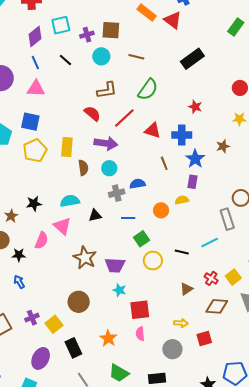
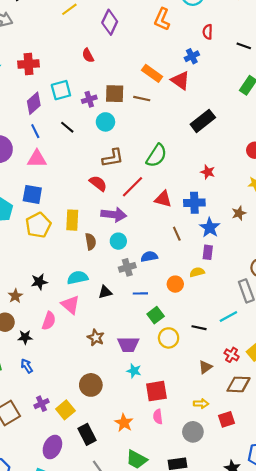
brown line: (136, 57) -> (142, 99), moved
brown star: (85, 258) -> (96, 338), size x0.7

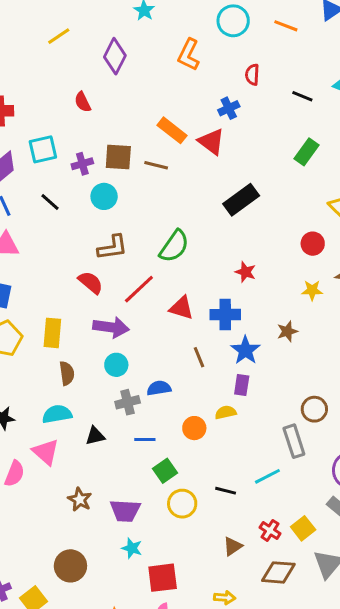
brown semicircle: (91, 242) -> (67, 373), moved

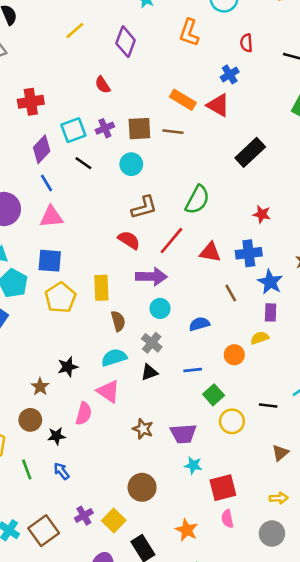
purple cross: (82, 164) -> (105, 128), moved
black line: (50, 202) -> (83, 163), moved
gray cross: (128, 402) -> (152, 343), moved, turned -30

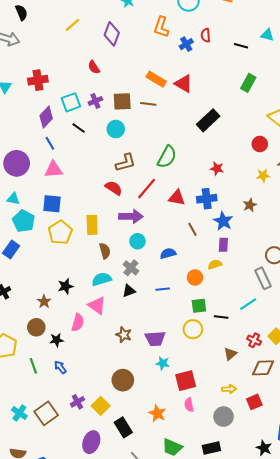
blue cross: (230, 74) -> (186, 44), moved
green square: (214, 395) -> (199, 306), moved, turned 35

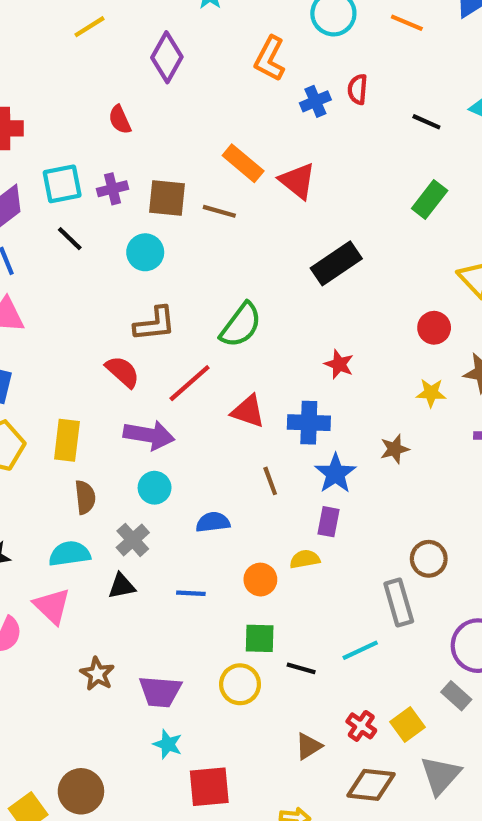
brown circle: (123, 380) -> (81, 791), moved

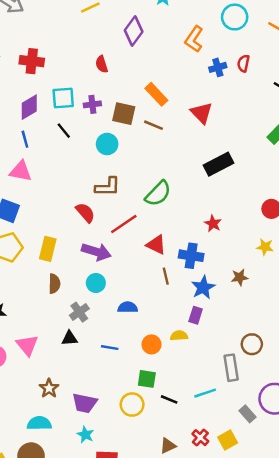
orange rectangle: (243, 163) -> (156, 94), moved
brown line: (270, 481) -> (166, 276), moved
cyan semicircle: (70, 554) -> (39, 423), moved
gray rectangle: (456, 696) -> (247, 414), moved

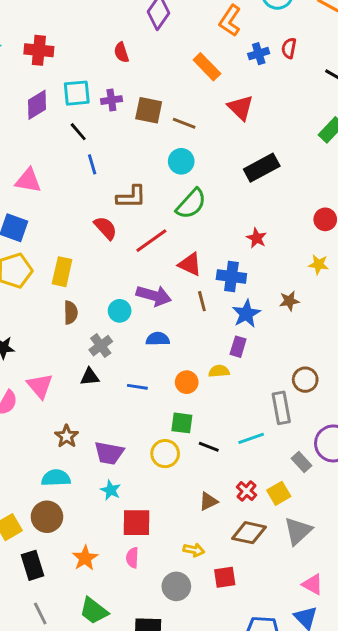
orange rectangle: (156, 94) -> (207, 67), moved
blue line: (25, 139) -> (92, 164), moved
cyan circle: (107, 144) -> (181, 161), moved
purple arrow: (96, 252) -> (154, 296), moved

